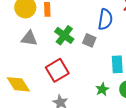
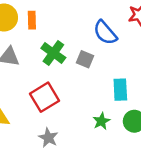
blue semicircle: (105, 19) -> (105, 33), turned 130

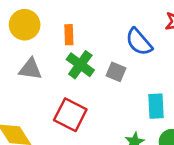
orange rectangle: (32, 20) -> (69, 35), moved
red square: (45, 97) -> (70, 115), turned -32

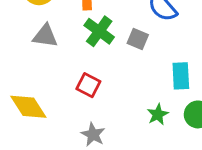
red square: (70, 115) -> (88, 85), size x0.7

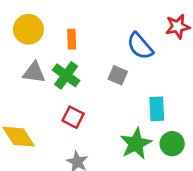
green cross: (99, 31) -> (66, 75), moved
green star: (158, 114) -> (136, 144), size x1.6

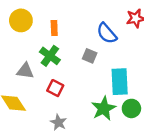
gray triangle: (34, 73) -> (25, 71), moved
cyan rectangle: (157, 109) -> (120, 82), size x1.4

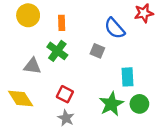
cyan rectangle: (120, 82) -> (128, 77), size x0.7
red square: (55, 88) -> (65, 94), moved

